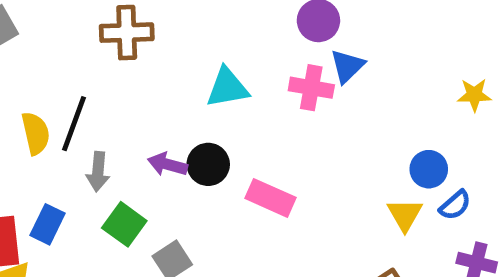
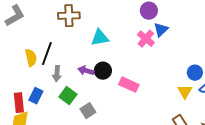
cyan triangle: (227, 88) -> (100, 38), moved
pink cross: (311, 88) -> (146, 39), turned 30

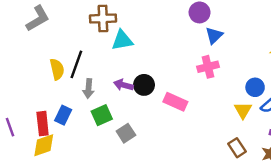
cyan triangle: (100, 38) -> (122, 40), moved
pink cross: (146, 39) -> (208, 67), moved, turned 36
green square: (68, 96) -> (102, 115), turned 30

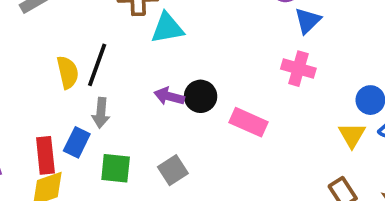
pink cross: (208, 67) -> (298, 69), turned 30
gray arrow: (88, 89) -> (101, 113), moved
green square: (102, 115) -> (116, 168), moved, turned 30

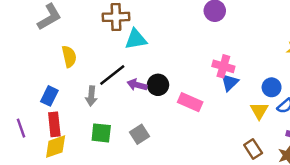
blue triangle: (308, 21) -> (230, 82), moved
black line: (97, 65) -> (112, 75), moved, turned 32
yellow semicircle: (68, 72) -> (69, 56), moved
blue rectangle: (77, 142) -> (49, 96), moved

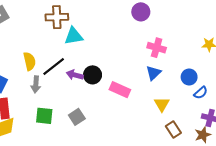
yellow semicircle: (69, 56) -> (30, 61), moved
pink cross: (223, 66) -> (157, 48), moved
yellow triangle: (259, 111) -> (162, 104), moved

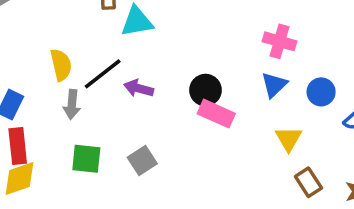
black circle: (93, 75) -> (205, 90), moved
blue circle: (189, 77) -> (321, 92), moved

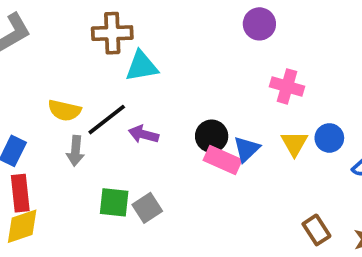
yellow semicircle: (61, 65) -> (64, 110), turned 116
blue triangle: (274, 85) -> (247, 149), moved
yellow triangle: (289, 139) -> (294, 143), moved
green square: (86, 159) -> (114, 202), moved

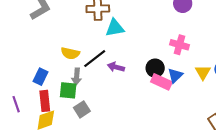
pink cross: (287, 86) -> (179, 45), moved
green square: (114, 202) -> (68, 90), moved
gray square: (147, 208) -> (82, 109), moved

